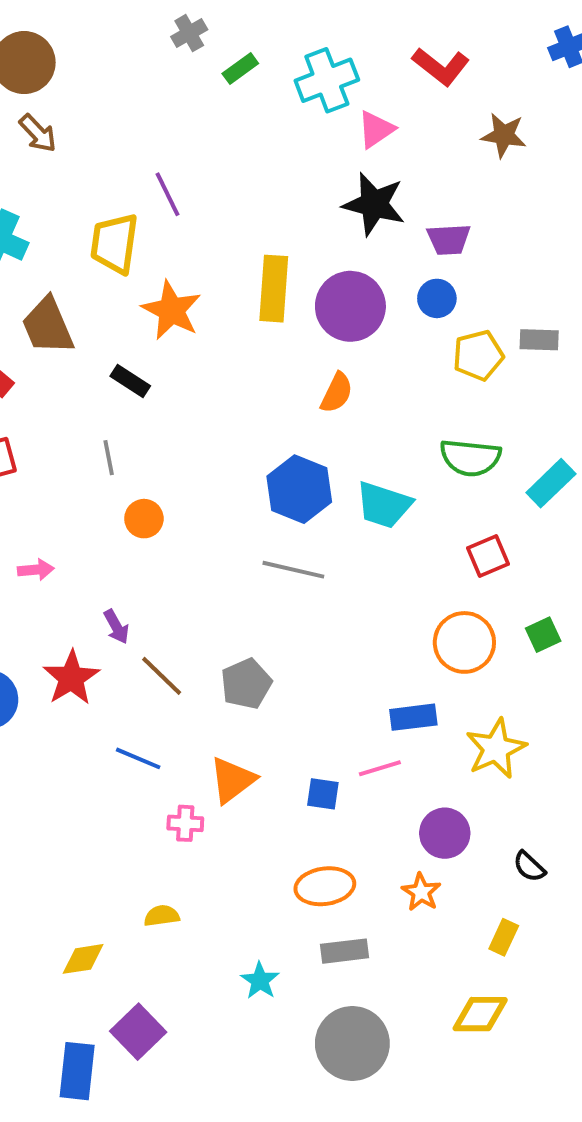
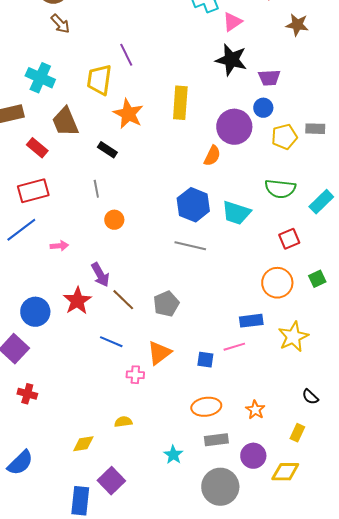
purple circle: (350, 306) -> (234, 127), moved
purple arrow: (116, 627) -> (100, 275), size x1.4
purple circle: (445, 833) -> (253, 456), moved

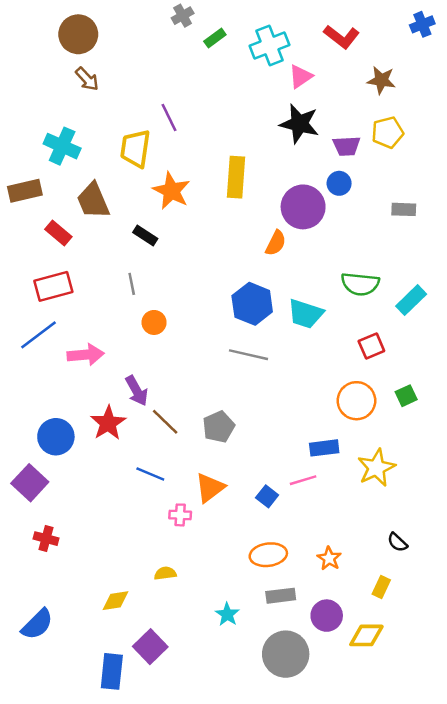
yellow pentagon: (284, 137) -> (388, 132), moved
pink arrow: (59, 246) -> (86, 355), size x1.6
blue square: (205, 360) -> (267, 496), turned 30

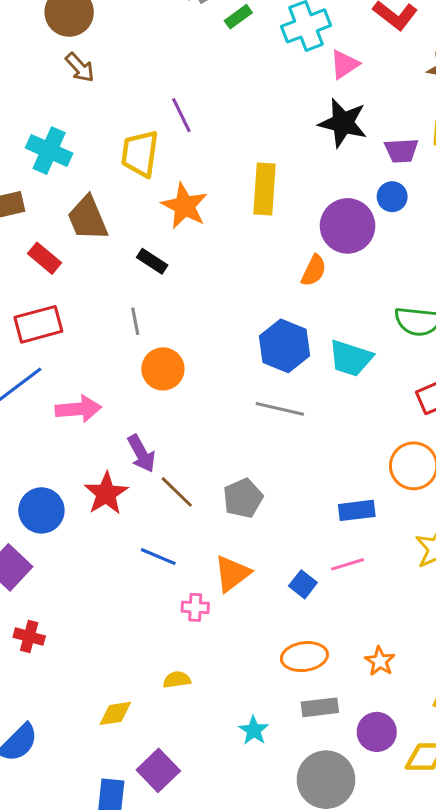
orange circle: (154, 322) -> (163, 369), size x1.4
blue rectangle: (324, 448) -> (357, 510), moved

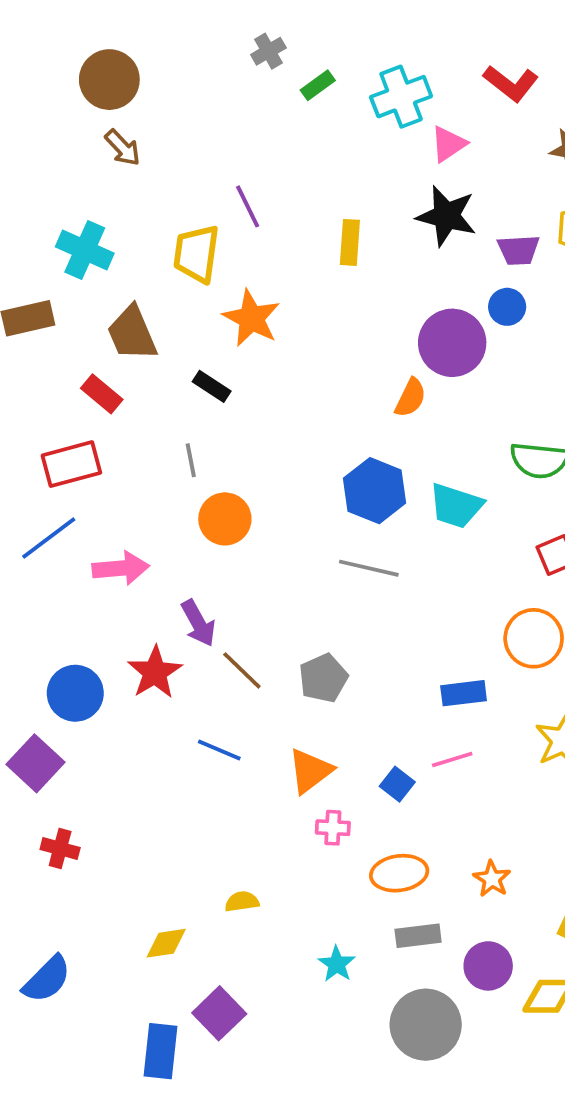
yellow rectangle: (264, 189) -> (350, 242), moved, size x0.7
red rectangle: (45, 258) -> (102, 394), moved
pink cross: (195, 607) -> (333, 828), moved

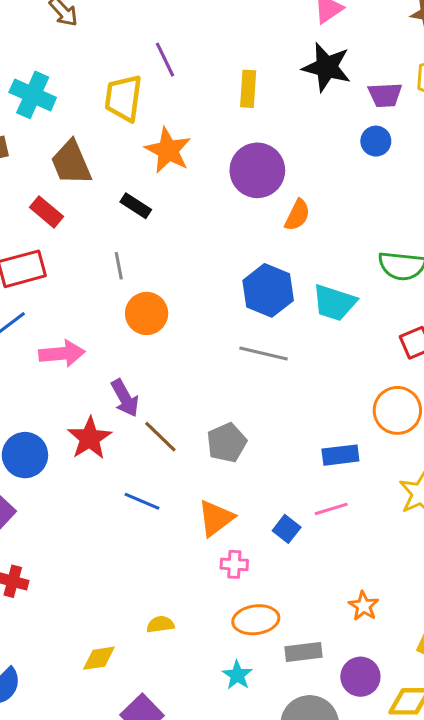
purple circle: (452, 343) -> (257, 170), moved
orange ellipse: (399, 873) -> (256, 620), moved

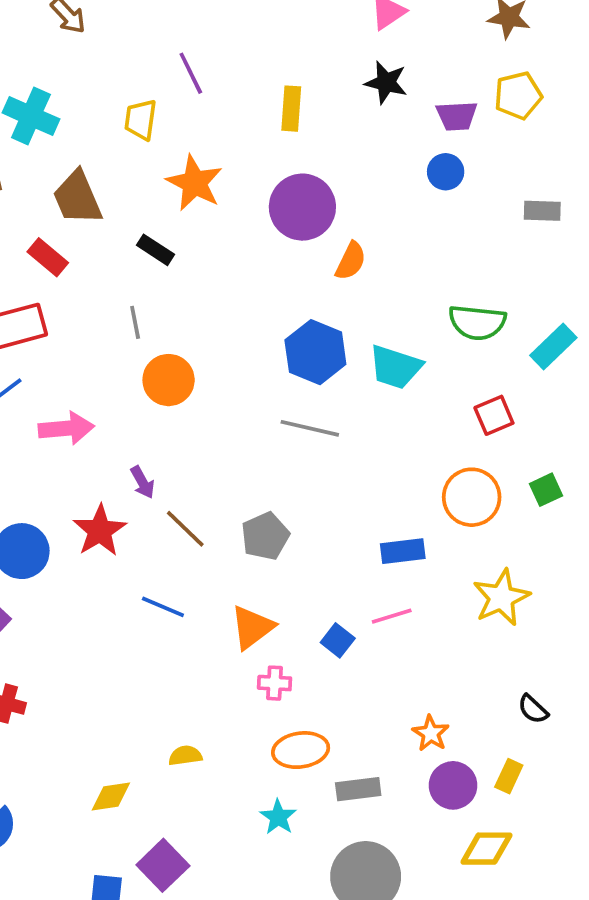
black star: (327, 67) -> (386, 82), size x0.7
yellow trapezoid: (123, 98) -> (141, 120), size x0.7
purple arrow: (125, 398) -> (142, 482), size x0.7
purple circle: (360, 677) -> (453, 785), moved

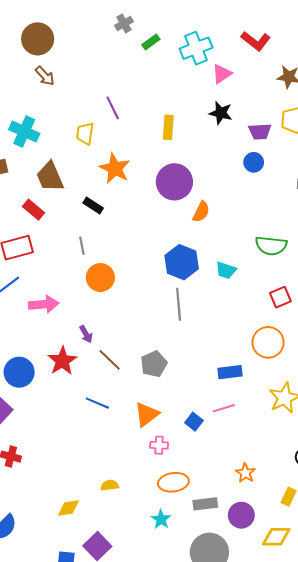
cyan trapezoid: (395, 367) -> (226, 270), size x0.7
gray line: (310, 428) -> (179, 304), turned 72
purple circle: (453, 785) -> (241, 515), moved

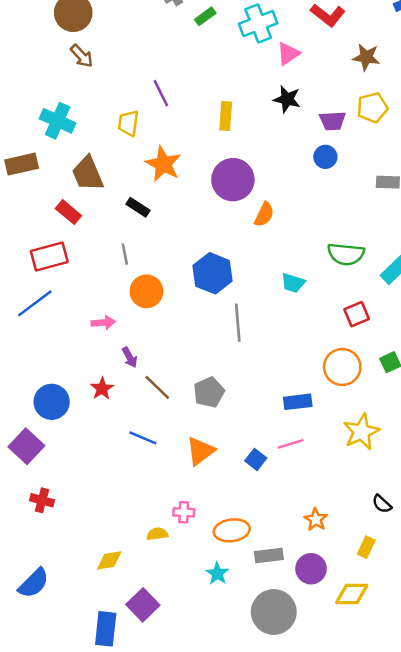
blue hexagon: (182, 262) -> (213, 273), moved
pink arrow: (44, 304) -> (103, 323), moved, size x0.7
red star: (62, 361) -> (102, 389), size x0.7
pink cross: (159, 445) -> (184, 512), moved

